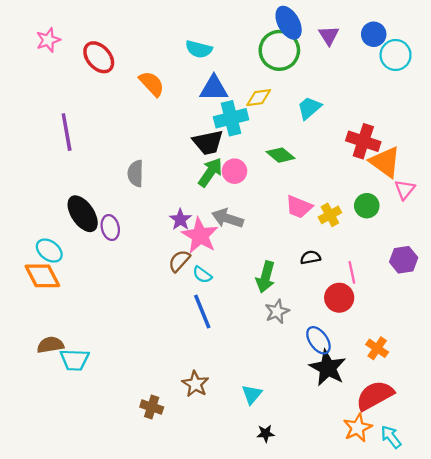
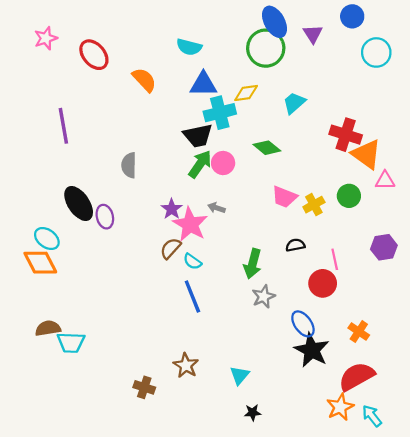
blue circle: (374, 34) -> (352, 16), moved
pink triangle: (405, 190) -> (385, 181), turned 50
gray arrow: (228, 218) -> (216, 208), size x0.6

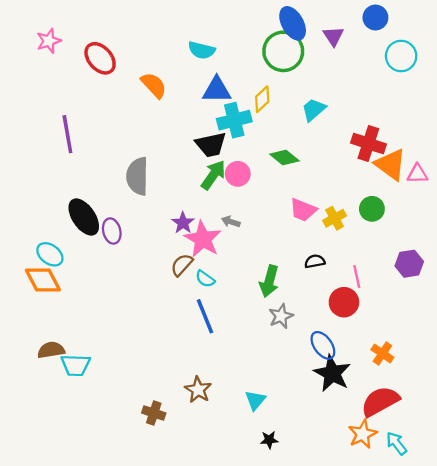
yellow diamond: (246, 93) -> (262, 99), turned -35
gray semicircle: (129, 165) -> (137, 176), size x1.4
pink triangle: (385, 181) -> (417, 174), moved

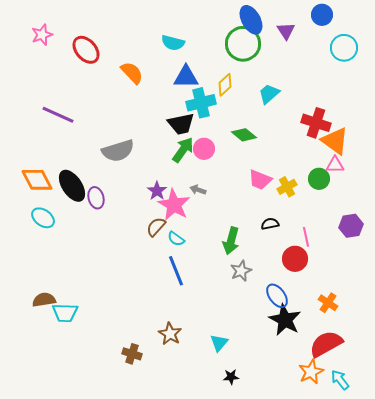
purple line: (67, 134) -> (58, 115), turned -56
pink triangle: (417, 174) -> (335, 165), moved
gray semicircle: (137, 176) -> (118, 151), turned -108
orange diamond: (43, 280) -> (37, 180), moved

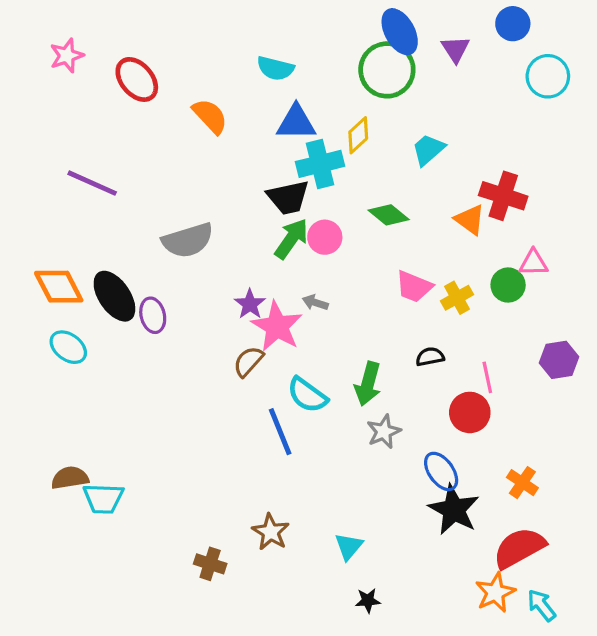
orange triangle: (335, 141) -> (470, 220), moved, size x0.7
cyan semicircle: (176, 239) -> (307, 395), moved, size x1.5

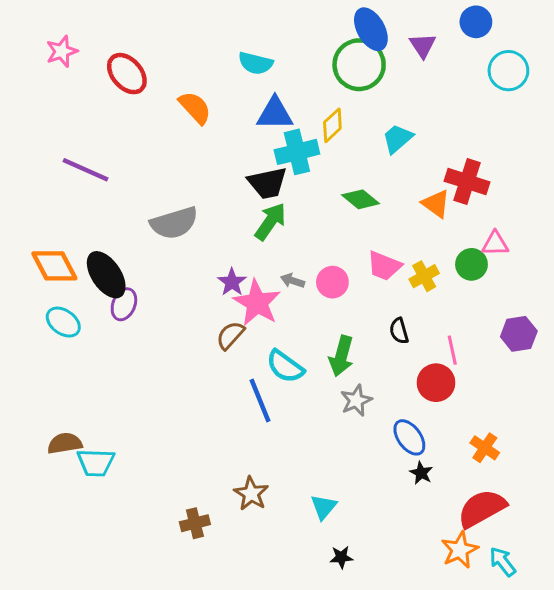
pink circle: (325, 237) -> (332, 282), moved
purple ellipse: (153, 315) -> (124, 304), moved, turned 36
black semicircle: (430, 357) -> (399, 331), turned -95
black star: (454, 510) -> (421, 473), size x0.5
brown cross: (210, 564) -> (195, 523), turned -32

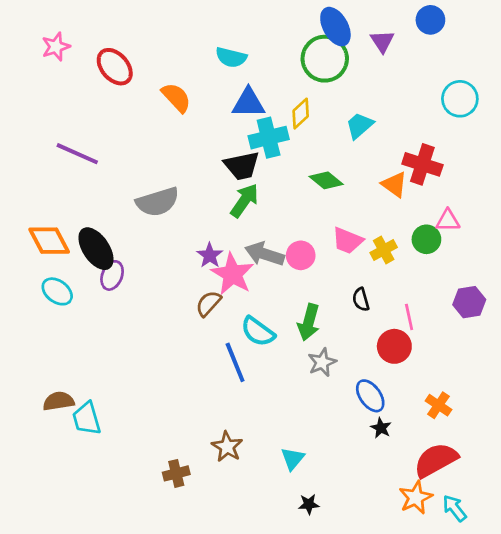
cyan circle: (508, 71) -> (460, 99), moved
gray arrow: (293, 281) -> (265, 254), size x1.8
cyan trapezoid: (96, 463) -> (87, 419), turned 72

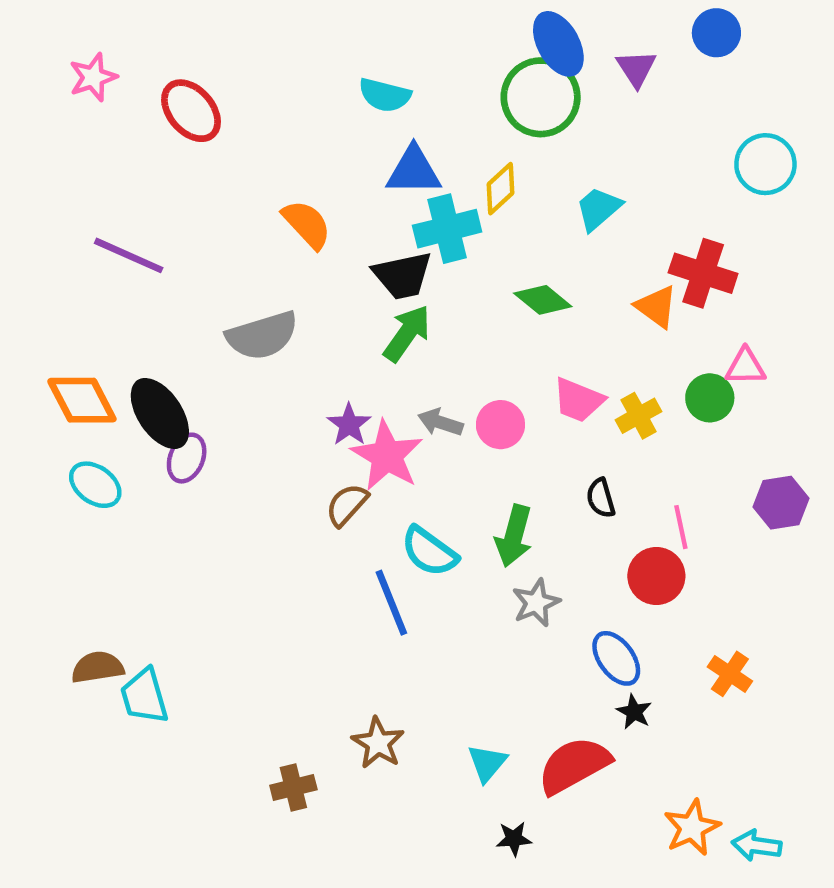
orange semicircle: (176, 97) -> (307, 224), moved
gray arrow: (265, 254) -> (440, 422), size x0.7
red semicircle: (436, 460) -> (574, 765), moved
cyan arrow: (455, 508) -> (757, 845), turned -44

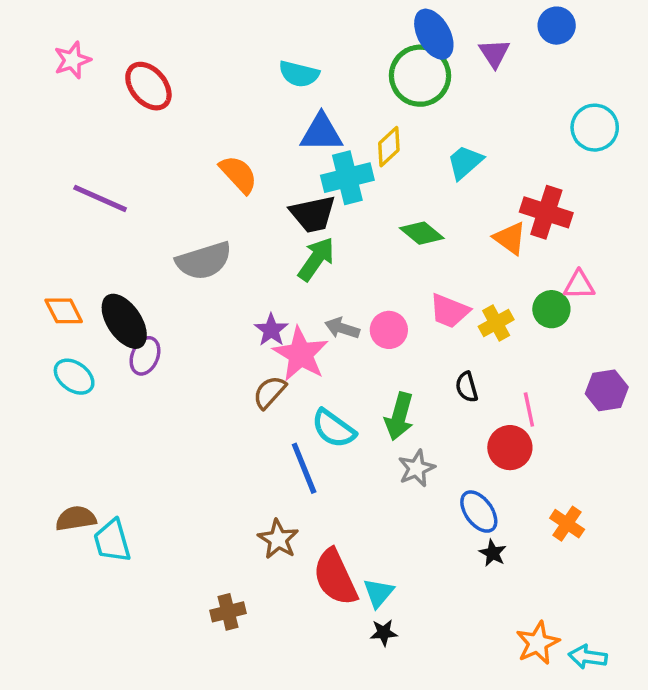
orange diamond: (82, 400) -> (64, 311), size x0.7
brown star: (378, 743) -> (278, 539), moved
red semicircle: (574, 765) -> (335, 577), moved, turned -86
black star: (514, 839) -> (384, 633), moved

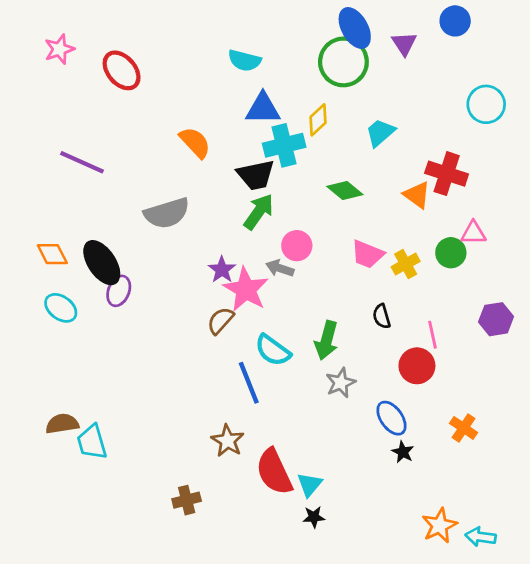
pink circle: (389, 330) -> (297, 246), moved

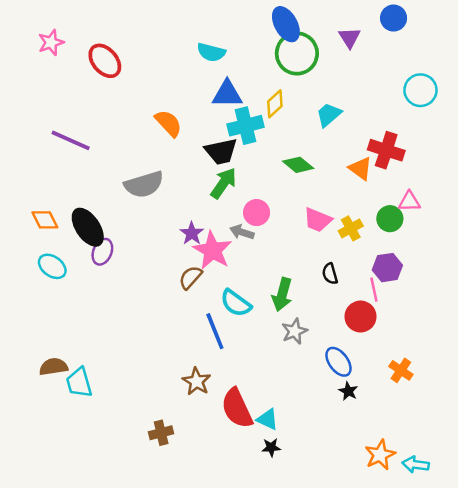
blue ellipse: (355, 28) -> (286, 24), moved
purple hexagon: (496, 319) -> (387, 268), moved
cyan triangle: (310, 485) -> (268, 419), turned -45

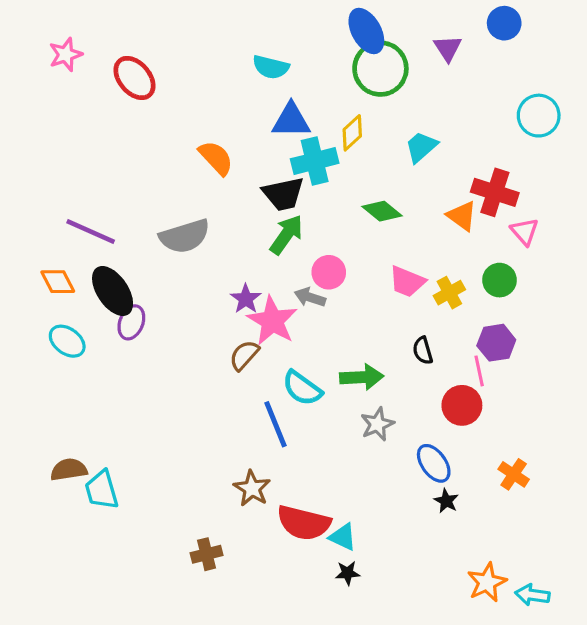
purple line: (71, 140) -> (91, 232), moved
pink triangle: (409, 202) -> (525, 232), moved, turned 50
green arrow: (282, 295) -> (362, 377), turned -108
red semicircle: (237, 408) -> (304, 523), turned -51

